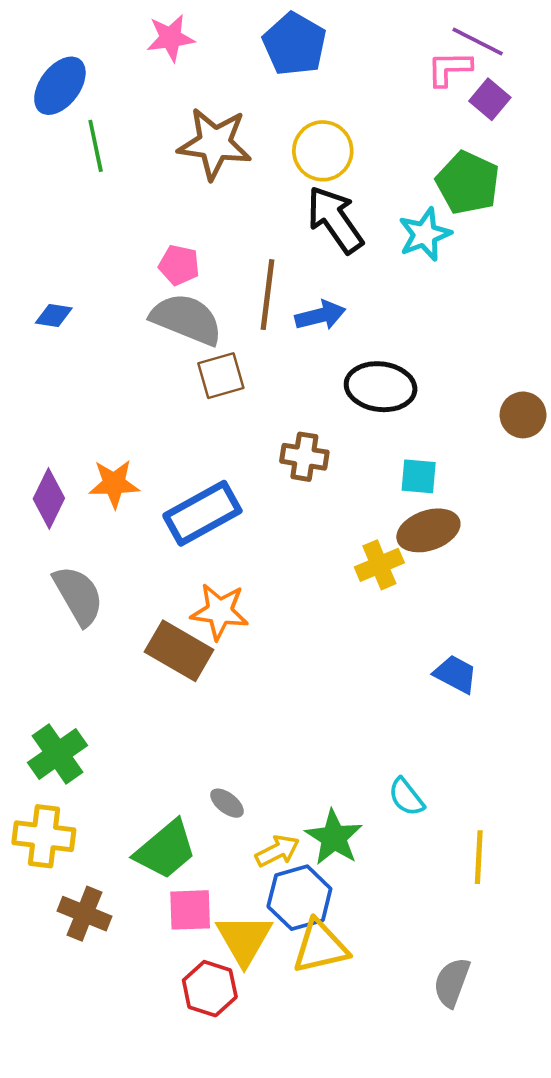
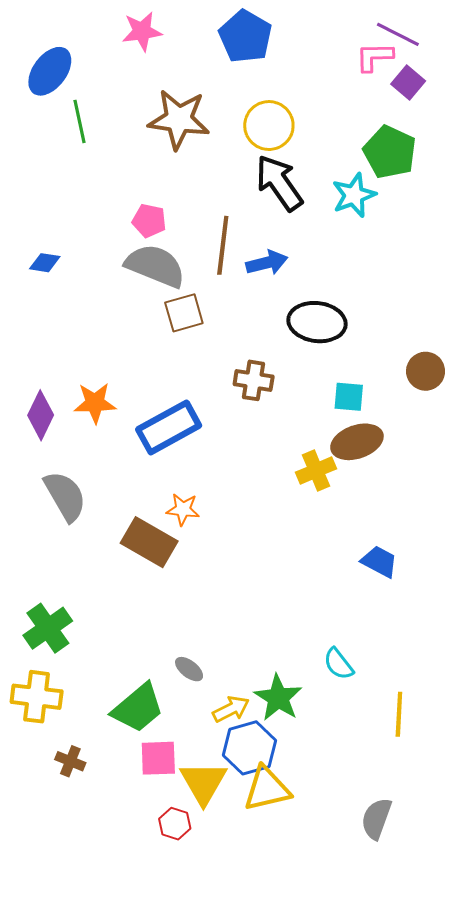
brown circle: (523, 415) -> (426, 371), moved
orange star: (220, 611) -> (183, 509), size x0.7
brown cross: (84, 914) -> (70, 761), size x0.7
red hexagon: (210, 989) -> (175, 824), size x0.7

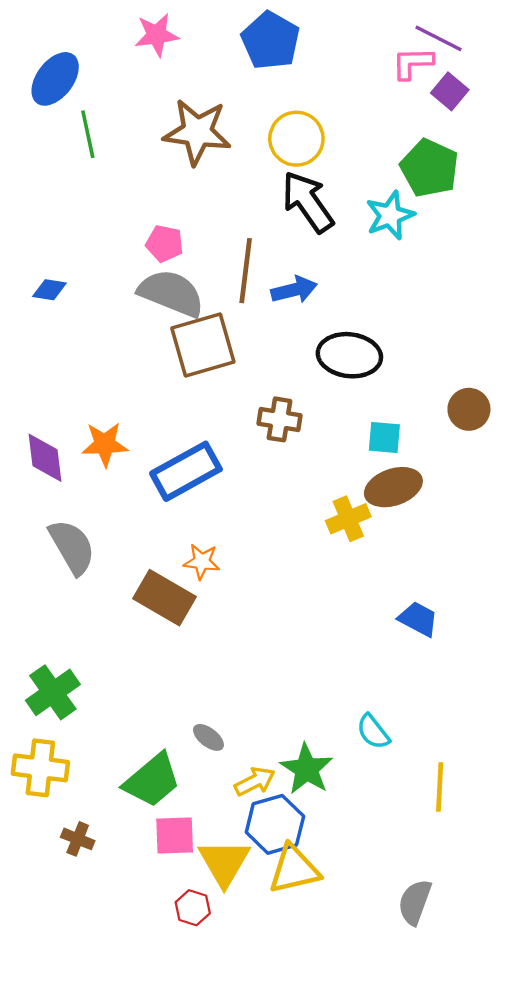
brown square: (184, 313) -> (203, 345), size x1.5
purple diamond: (41, 415) -> (45, 458), turned -33

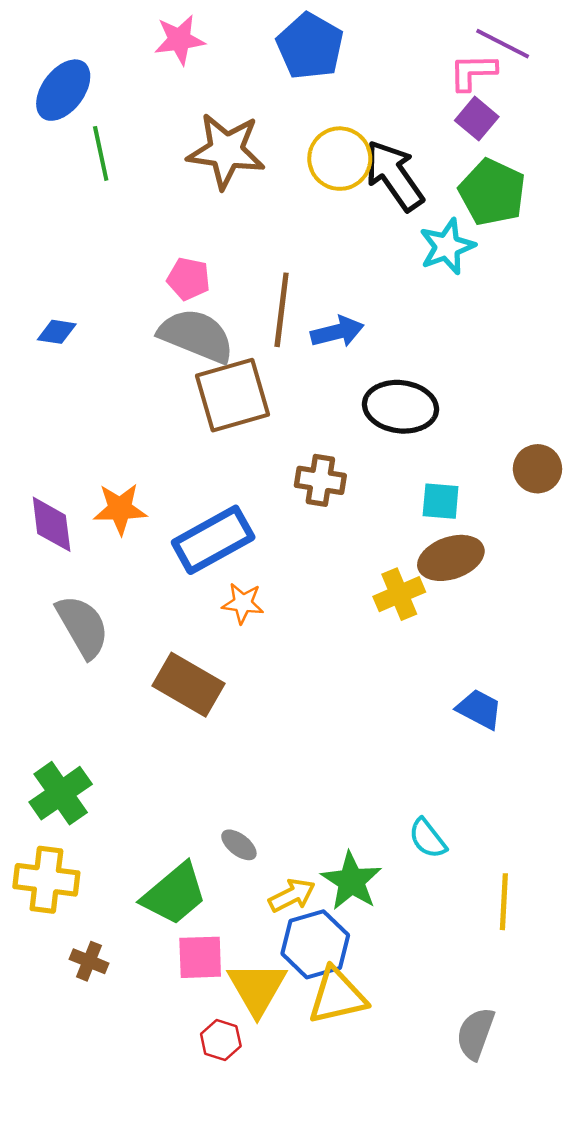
purple square: (450, 91) -> (477, 119), moved
black arrow: (308, 202) -> (394, 175), moved
orange star: (202, 562) -> (243, 603), moved

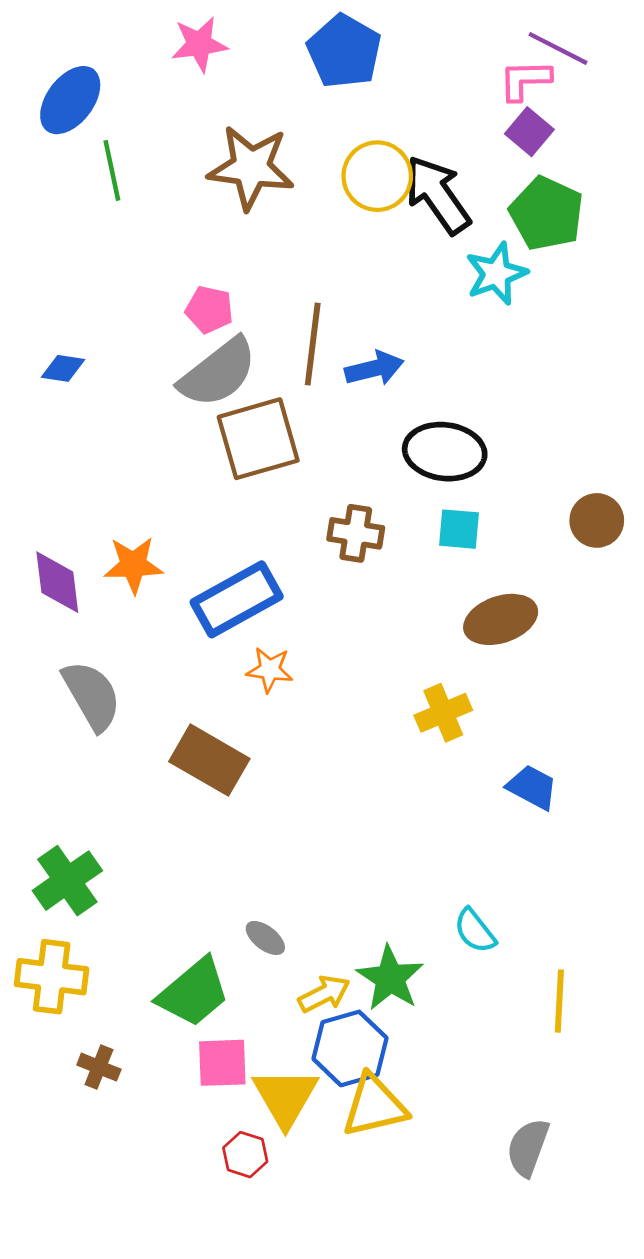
gray semicircle: (196, 336) -> (218, 373), turned 120
cyan square: (441, 501) -> (459, 529), moved
yellow cross: (399, 594) -> (443, 713), moved

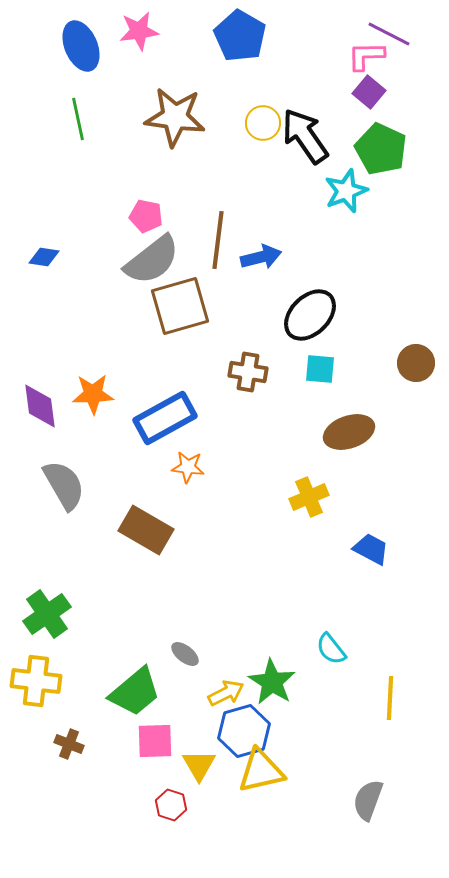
blue ellipse: (70, 100) -> (81, 46), moved, turned -60
yellow circle: (377, 176) -> (263, 123), size x0.7
black ellipse: (445, 452) -> (310, 315), turned -52
yellow triangle: (285, 1097) -> (199, 765), size x0.7

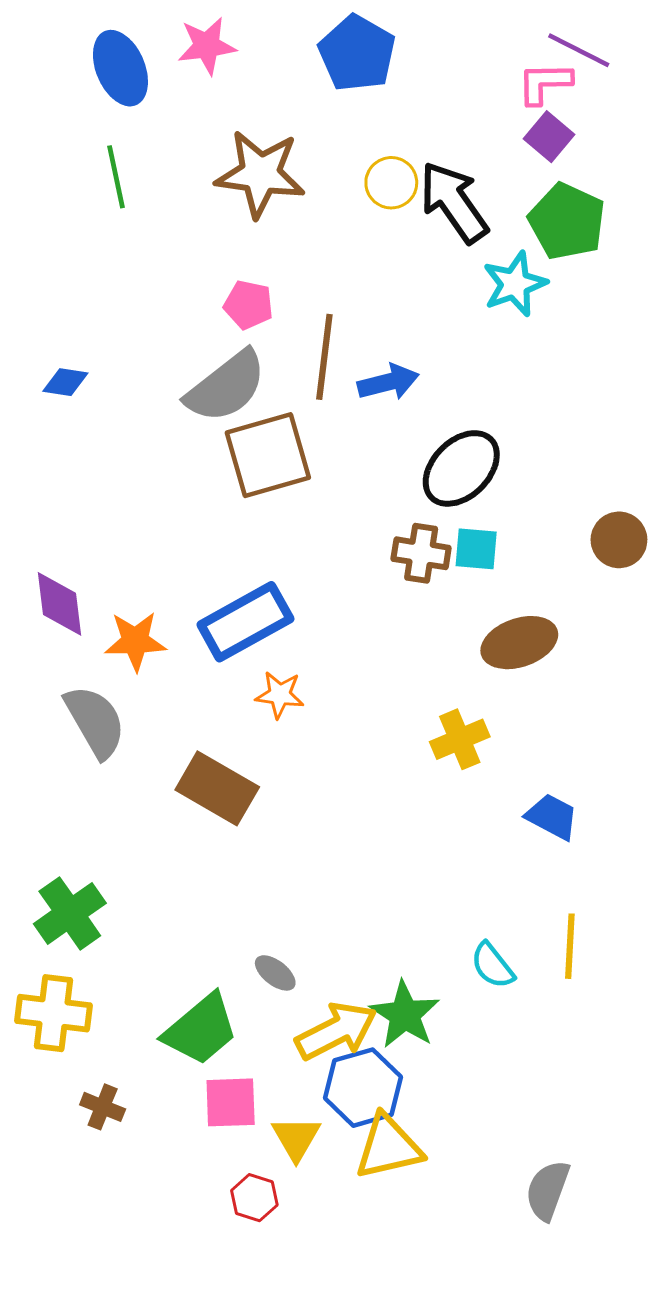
pink pentagon: (146, 216) -> (248, 305), moved
brown cross: (248, 372) -> (421, 553), moved
orange star: (93, 394) -> (135, 641), moved
yellow arrow: (226, 693) -> (336, 1031), size x1.5
yellow line: (390, 698) -> (570, 946), moved

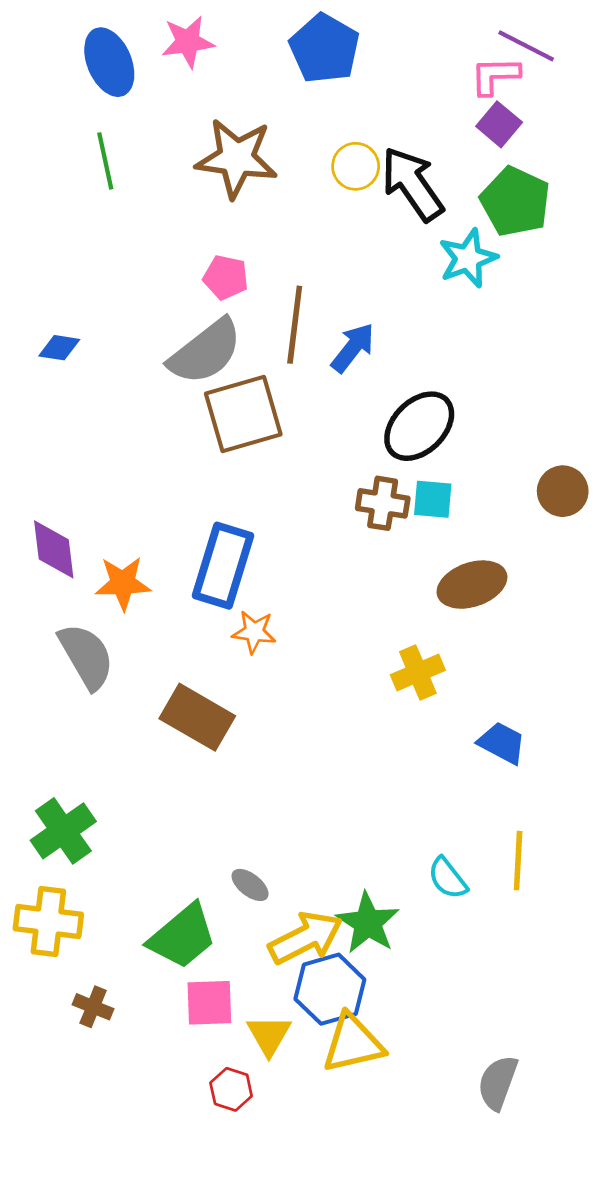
blue arrow: (388, 382) -> (353, 348), turned -38
blue rectangle: (245, 622) -> (223, 566), turned -44

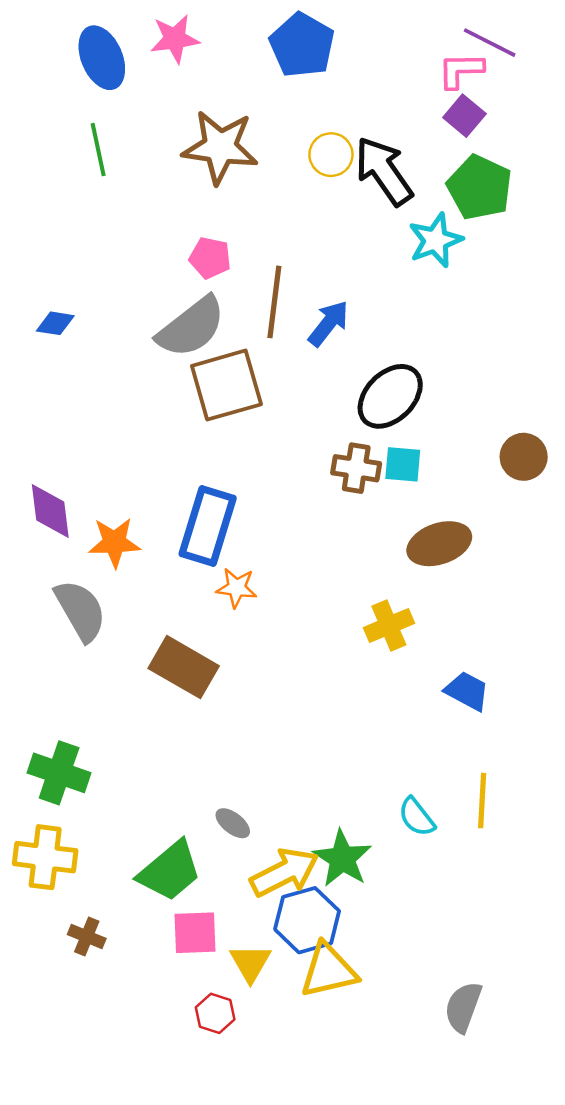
green cross: (63, 831) -> (59, 773), turned -36

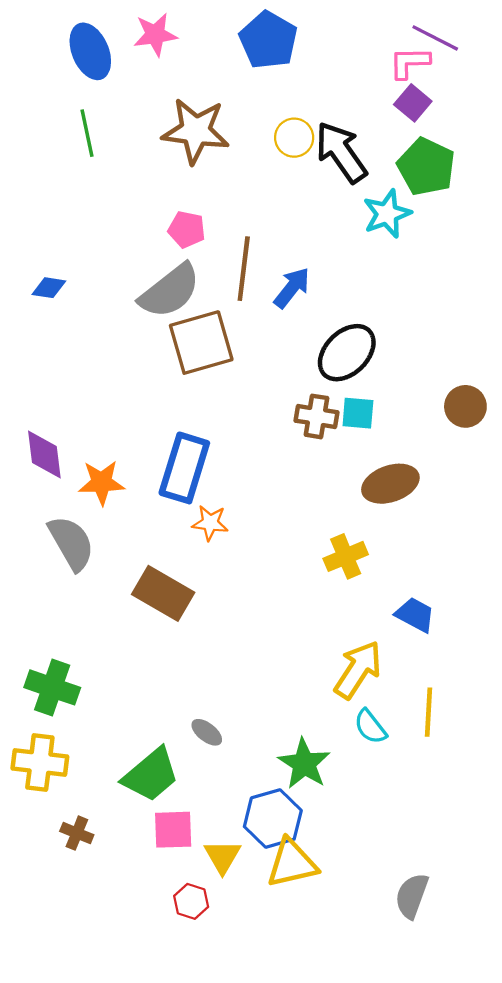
yellow arrow: (284, 872) -> (358, 670), moved, turned -30

